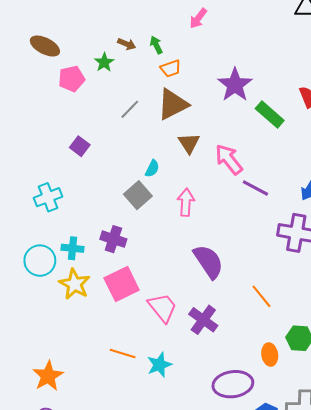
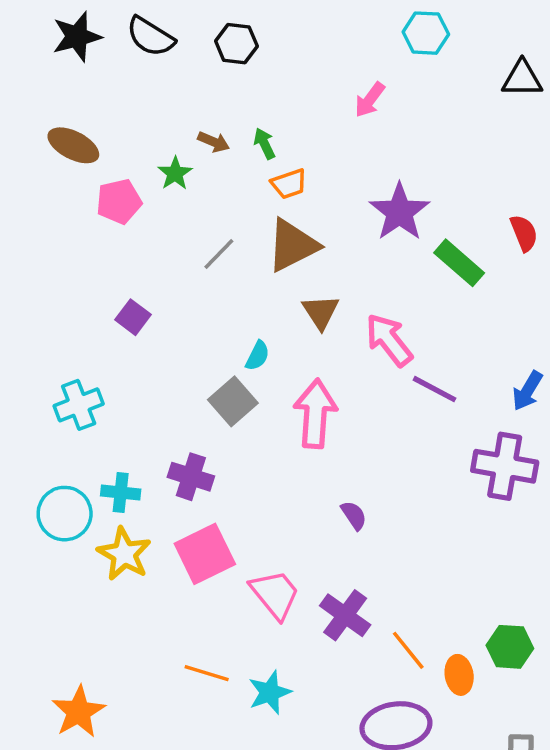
pink arrow: (198, 18) -> (370, 100), moved
pink arrow: (186, 202) -> (315, 414), size x1.4
purple semicircle: (208, 262) -> (354, 515), size x0.5
orange line: (262, 296) -> (408, 650), moved

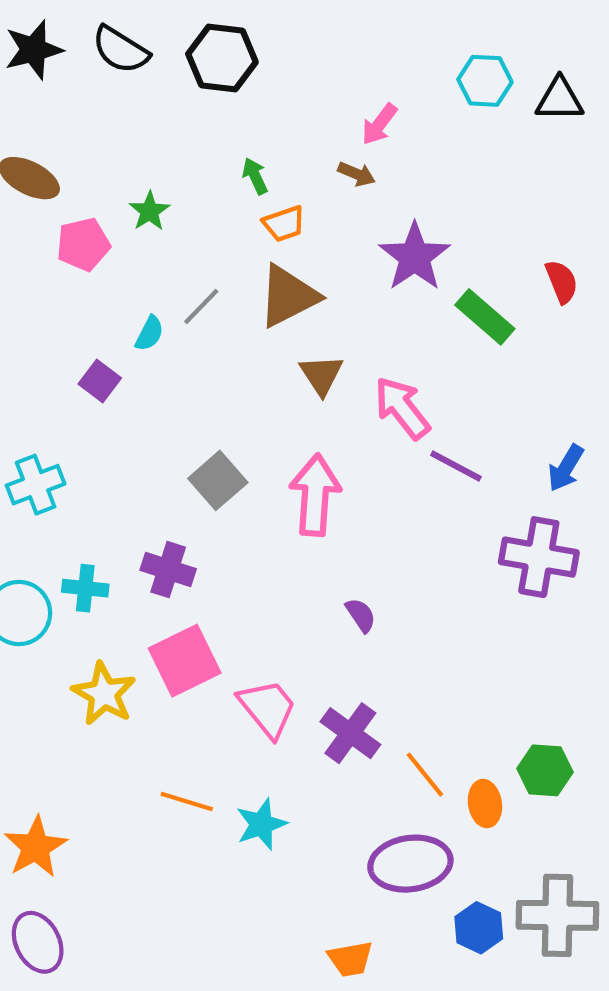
cyan hexagon: (426, 33) -> (485, 81), moved
black hexagon: (236, 44) -> (222, 58), size x1.4
brown arrow: (214, 142) -> (357, 174), moved
cyan semicircle: (257, 356) -> (149, 333), moved
yellow star: (124, 554) -> (104, 694), moved

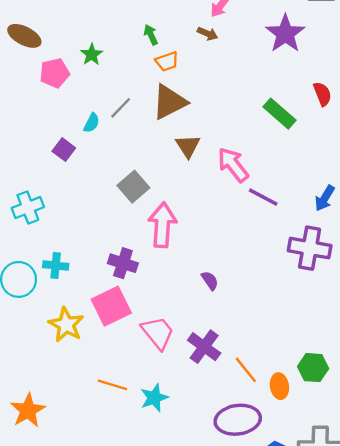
purple star: (415, 257) -> (285, 34), moved
gray square: (218, 480) -> (133, 187), moved
pink arrow: (315, 495) -> (162, 225), moved
purple cross: (168, 570) -> (123, 263), moved

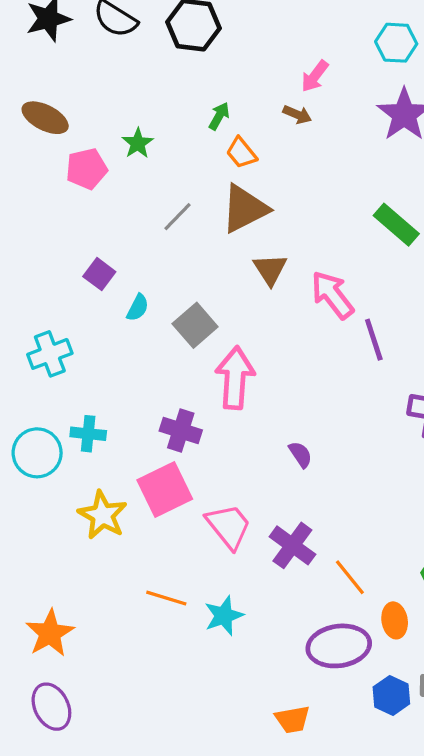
green arrow: (151, 35) -> (219, 116), turned 54
orange trapezoid: (167, 61) -> (241, 153), turned 70
cyan semicircle: (92, 123) -> (138, 308), moved
purple line: (263, 197) -> (374, 340), turned 44
orange ellipse: (279, 386) -> (395, 620), moved

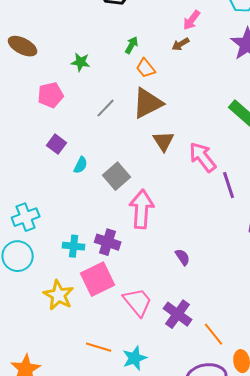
brown arrow: (297, 115) -> (181, 44), turned 126
green star: (138, 143) -> (81, 62), turned -30
pink pentagon: (87, 169) -> (51, 95), moved
cyan cross: (50, 354) -> (26, 217), moved
cyan cross: (88, 434) -> (74, 246), moved

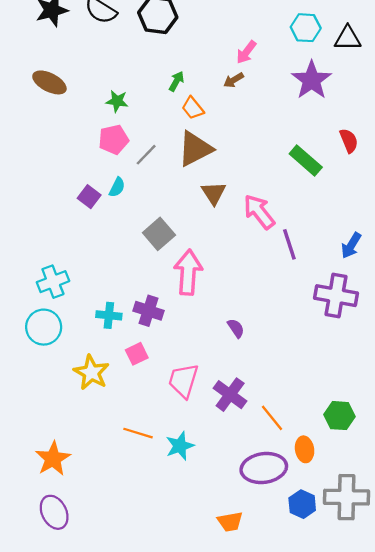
pink pentagon: (51, 95) -> (114, 140), moved
cyan semicircle: (81, 165) -> (117, 187), moved
pink square: (98, 279) -> (137, 354), size x0.6
pink trapezoid: (138, 302) -> (183, 381), turned -124

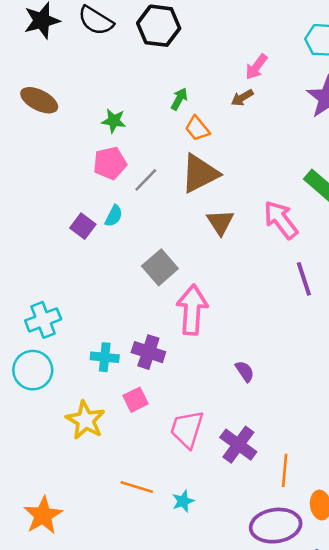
pink arrow: (259, 212) -> (281, 220), moved
orange line: (272, 418) -> (285, 470), turned 44
cyan star: (180, 446) -> (183, 501), size x0.7

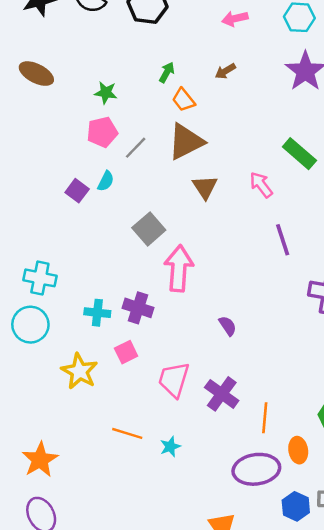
pink arrow: (256, 67) -> (235, 19), moved, turned 40
pink arrow: (281, 220) -> (261, 185), size x0.7
cyan cross: (43, 320) -> (40, 278), turned 32

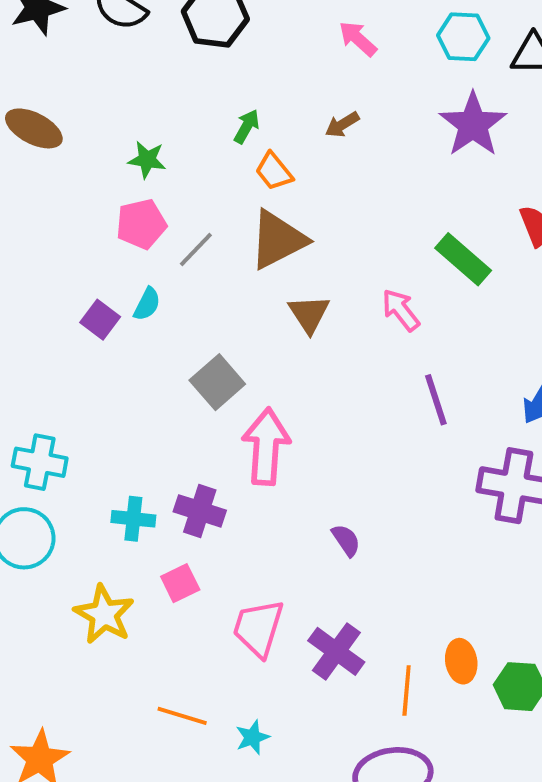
pink arrow: (235, 19) -> (358, 39), turned 55
orange ellipse: (298, 450) -> (461, 661), moved

